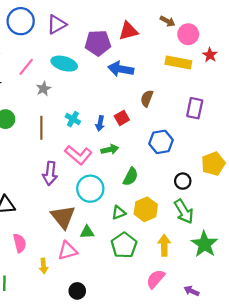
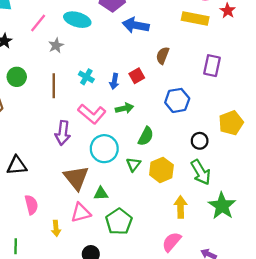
green triangle: (119, 213) -> (133, 164), moved, turned -32
green pentagon: (124, 245) -> (119, 222), moved

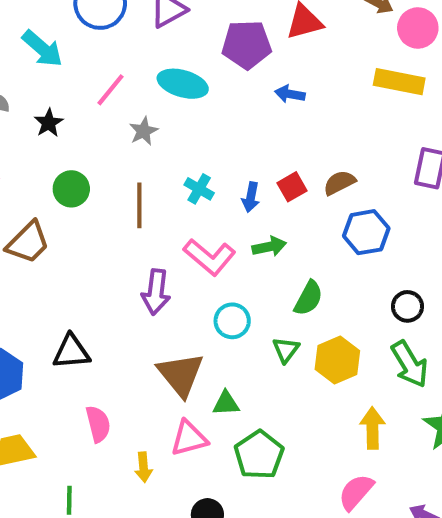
blue arrow: (136, 25) -> (290, 94), size x0.6
brown semicircle: (163, 56) -> (339, 183), moved, turned 42
cyan circle: (104, 149) -> (232, 321), size x0.7

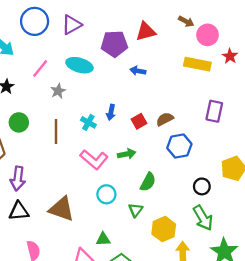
blue arrow: (251, 197) -> (111, 112), moved
purple arrow: (156, 292) -> (18, 179), moved
yellow hexagon: (337, 360) -> (164, 229), moved
brown triangle: (181, 374) -> (61, 209), moved, turned -32

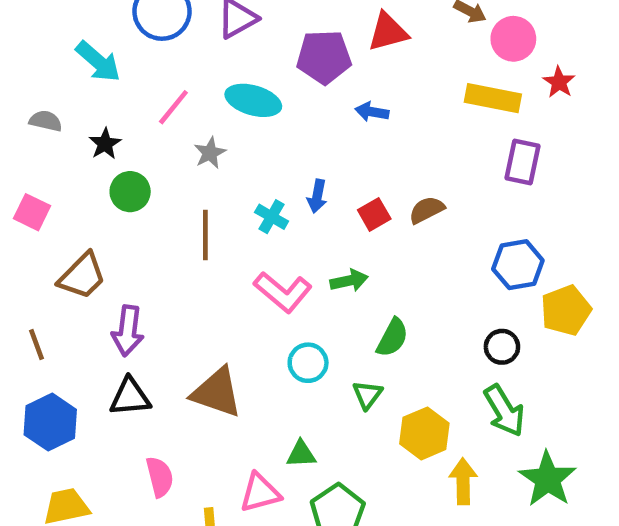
purple rectangle: (214, 111) -> (522, 162), moved
green circle: (19, 122) -> (130, 192), moved
blue hexagon: (179, 146) -> (518, 265), moved

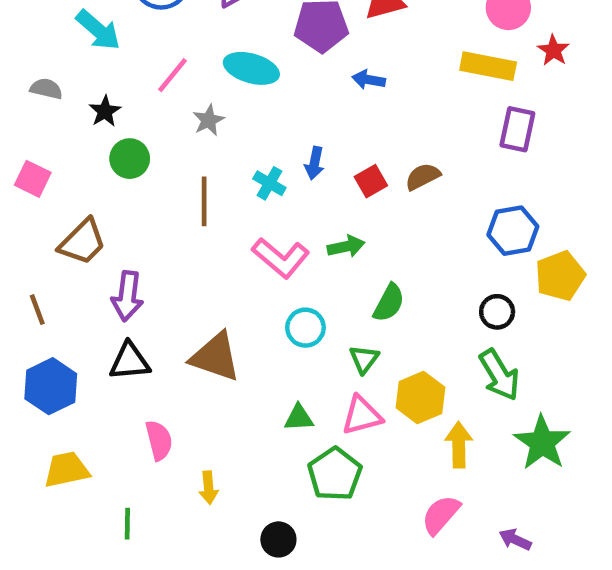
pink triangle: (260, 493) -> (362, 416), moved

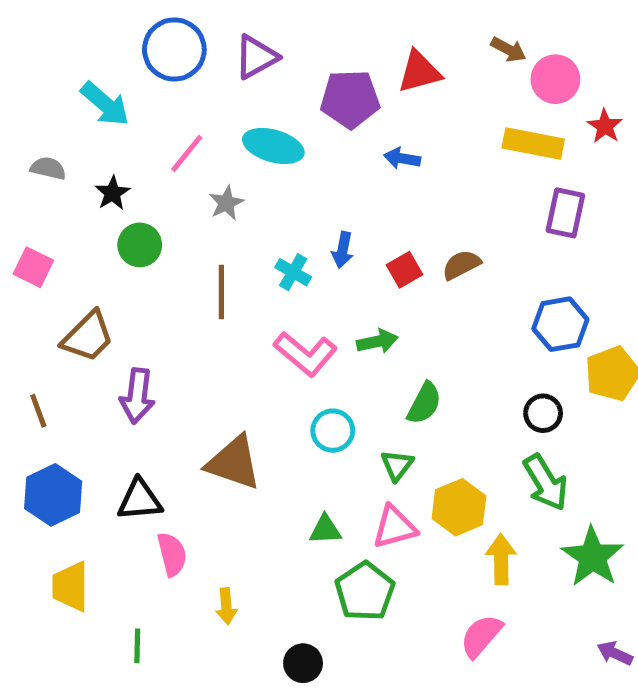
black triangle: (130, 361) -> (140, 500), moved
yellow trapezoid: (67, 470) -> (70, 586), turned -78
purple arrow: (515, 539) -> (615, 653), moved

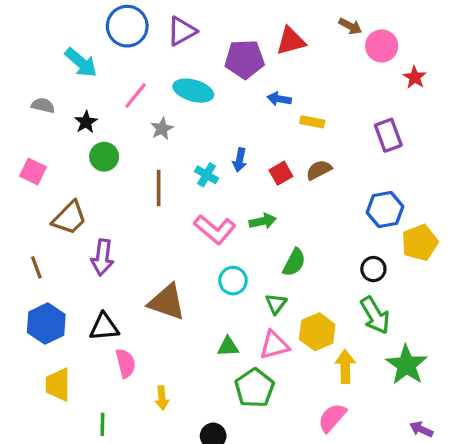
yellow rectangle: (533, 144) -> (312, 122), moved, size x0.6
purple rectangle: (565, 213) -> (388, 135), turned -32

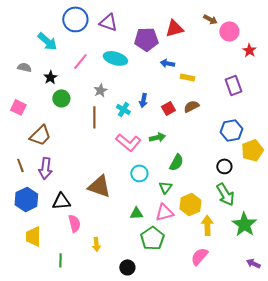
purple triangle: (182, 31) -> (108, 22), turned 48
gray star: (162, 129) -> (100, 90), moved
purple arrow: (102, 257) -> (45, 168), moved

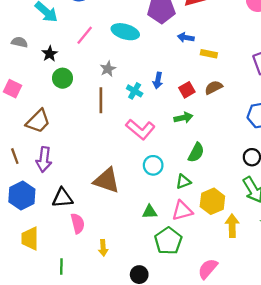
green arrow: (157, 137) -> (183, 118), moved
green triangle: (165, 187) -> (183, 182), turned 32
pink semicircle: (199, 256) -> (208, 269), moved

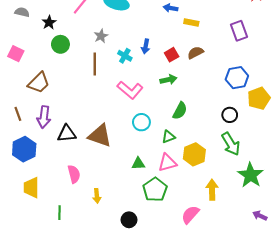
black triangle: (63, 198) -> (67, 134), moved
yellow arrow: (232, 226) -> (212, 190), moved

